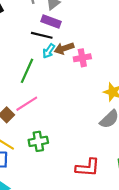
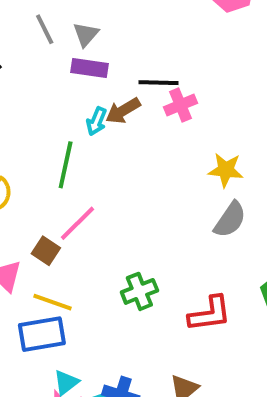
black line: (42, 35) -> (159, 83), moved
pink cross: (82, 58) -> (180, 105), moved
green cross: (38, 141) -> (139, 291), moved

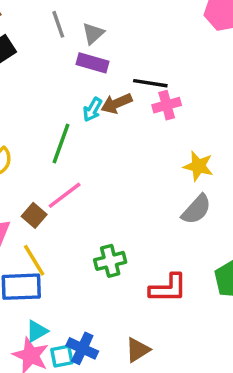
yellow line: (52, 302) -> (34, 260), turned 32

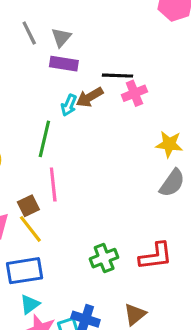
pink line: (65, 195) -> (53, 185), turned -52
brown square: (34, 215) -> (28, 206), turned 30
yellow line: (34, 260) -> (30, 229), moved
green cross: (110, 261) -> (104, 258), moved
cyan triangle: (37, 331) -> (30, 304), moved

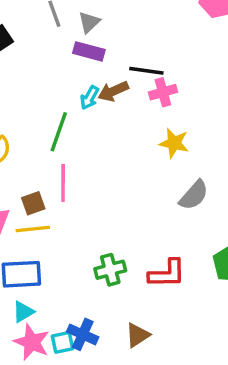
yellow star: (169, 144) -> (174, 143), moved
yellow line: (30, 229) -> (33, 229), turned -64

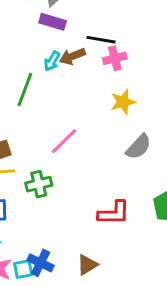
yellow star: (174, 143) -> (123, 102), turned -30
pink line: (63, 183) -> (64, 141), moved, turned 44
green cross: (110, 270) -> (39, 184), moved

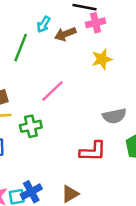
brown arrow: (72, 56) -> (65, 34), moved
gray semicircle: (139, 147) -> (114, 116), moved, turned 35
blue cross: (40, 263) -> (31, 192), turned 35

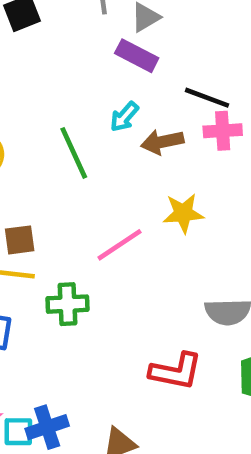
green line: (21, 48) -> (74, 153), turned -56
yellow star: (102, 59) -> (183, 213), moved

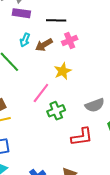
pink cross: (223, 131) -> (70, 40), moved
green cross: (68, 304) -> (56, 111), moved

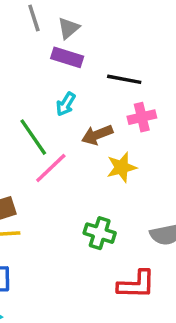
brown arrow: (44, 45) -> (97, 135), moved
pink line: (41, 93) -> (51, 168), moved
green cross: (56, 111) -> (100, 233), turned 30

